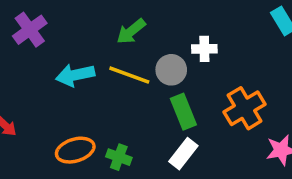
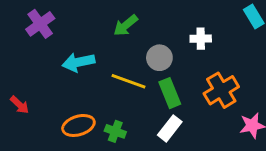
white cross: (204, 49) -> (201, 39), moved
yellow line: (129, 75) -> (129, 81), moved

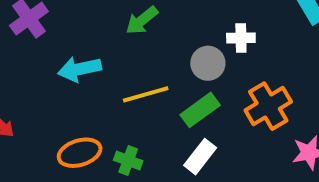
gray circle: (159, 58) -> (208, 63), moved
yellow line: (129, 81) -> (146, 94), turned -36
green rectangle: (170, 93) -> (200, 110), turned 76

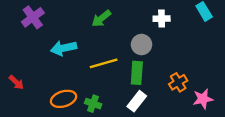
white cross: (241, 38) -> (162, 19), moved
orange cross: (268, 106) -> (178, 82), moved, size x0.7
green rectangle: (200, 110) -> (137, 73), turned -50

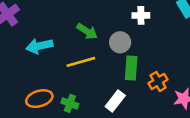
green arrow: (101, 19) -> (87, 31), moved, turned -108
green rectangle: (137, 73) -> (131, 68), moved

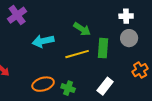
gray circle: (120, 42) -> (129, 38), moved
green rectangle: (131, 68) -> (103, 48), moved

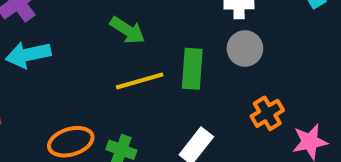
green arrow: (82, 29) -> (127, 30), moved
cyan arrow: (43, 41) -> (28, 55), moved

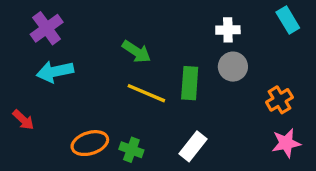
yellow line: (140, 81) -> (146, 93), turned 39
orange cross: (267, 113) -> (279, 100), moved

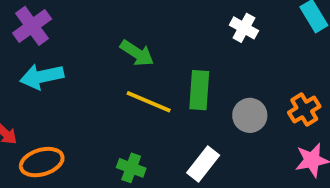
white cross: (228, 30) -> (244, 28), turned 30
gray circle: (233, 67) -> (250, 115), moved
orange ellipse: (90, 143) -> (42, 162), moved

